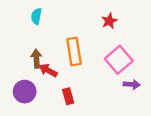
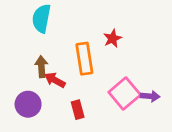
cyan semicircle: (36, 16) -> (41, 18), size x1.5
red star: (109, 21) -> (113, 39), moved
pink square: (119, 60) -> (125, 93), moved

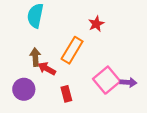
red star: (113, 39) -> (96, 24), moved
orange rectangle: (84, 59) -> (72, 50), turned 40

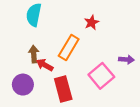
purple arrow: (128, 82) -> (126, 59), moved
red rectangle: (66, 94) -> (63, 89), size x1.6

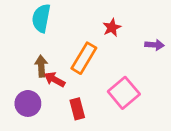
purple arrow: (126, 59) -> (154, 45), moved
red rectangle: (63, 89) -> (77, 109), size x0.7

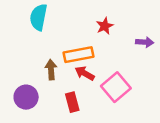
orange rectangle: (84, 58) -> (78, 55), turned 48
brown arrow: (41, 66) -> (51, 70), moved
red arrow: (55, 79) -> (85, 73), moved

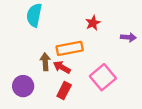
red arrow: (85, 73) -> (62, 67), moved
red rectangle: (72, 102) -> (64, 91), turned 42

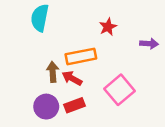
purple circle: (23, 86) -> (46, 107), moved
red rectangle: (64, 91) -> (74, 105), turned 42

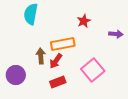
red arrow: (72, 78) -> (56, 61), turned -84
purple circle: (46, 107) -> (16, 75), moved

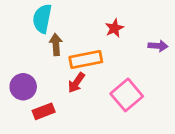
brown arrow: (41, 56) -> (56, 45), moved
purple circle: (16, 75) -> (23, 87), moved
red rectangle: (58, 82) -> (44, 111), moved

